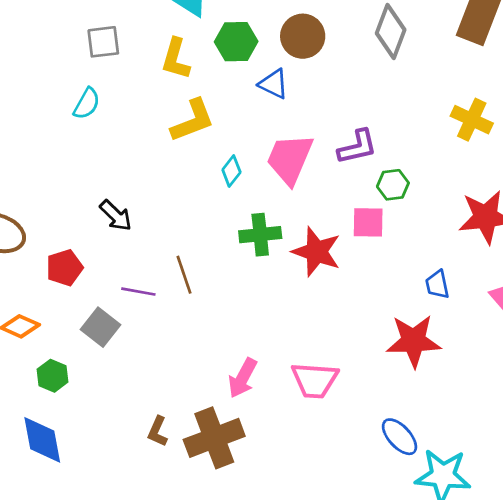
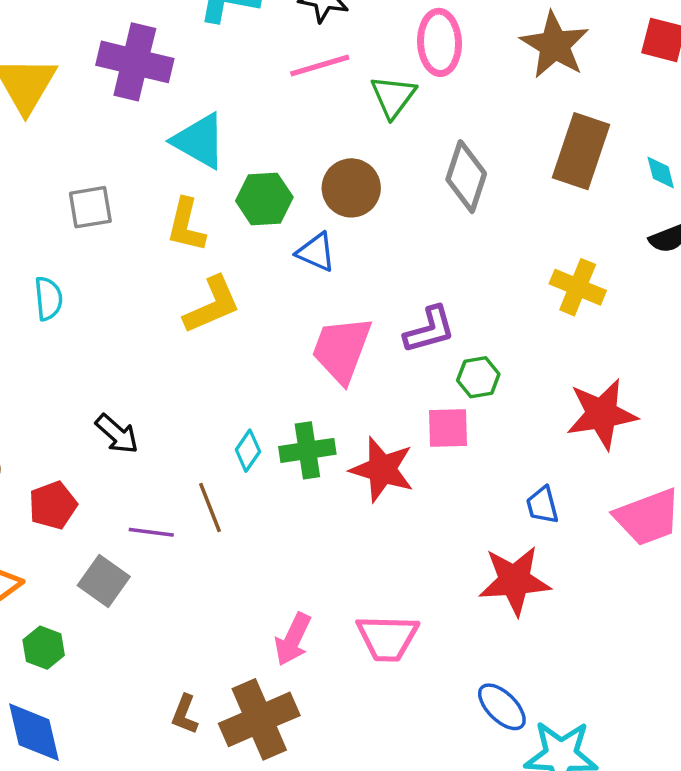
cyan semicircle: (87, 104) -> (48, 299), moved, turned -32
cyan diamond: (231, 171) -> (248, 451), moved

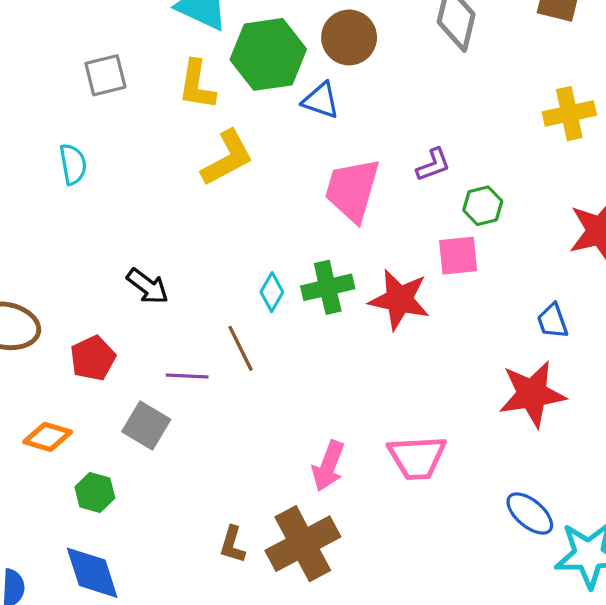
green hexagon: (264, 199) -> (268, 54), size x1.4
yellow cross: (578, 287) -> (569, 114), turned -30
purple L-shape: (429, 330) -> (433, 165), size x0.7

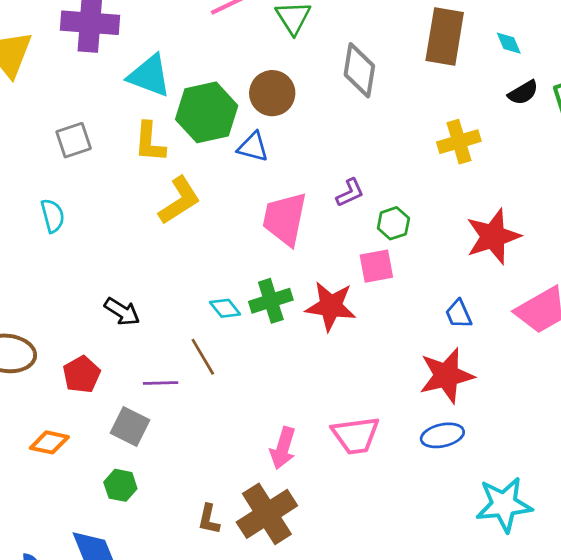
cyan diamond: (272, 292) -> (225, 308), turned -64
green hexagon: (95, 493) -> (120, 485), moved
blue ellipse: (530, 514) -> (442, 435), moved, turned -48

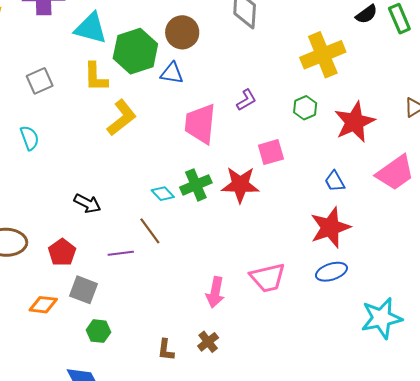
yellow cross: (459, 142) -> (323, 55), size x1.4
green hexagon: (393, 223) -> (305, 108), moved
gray square: (130, 427) -> (84, 290), moved
brown cross: (267, 514) -> (208, 342), size x0.5

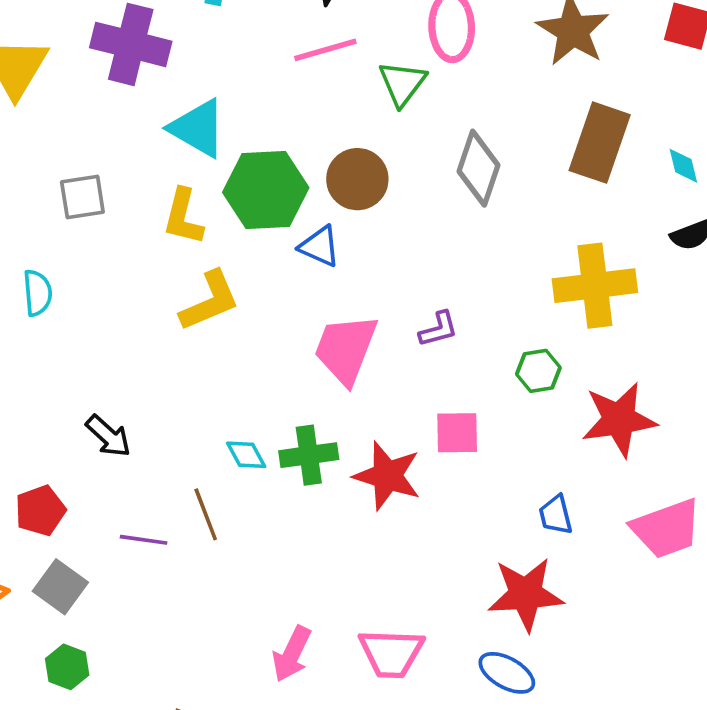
blue ellipse: (331, 272) -> (507, 673), turned 32

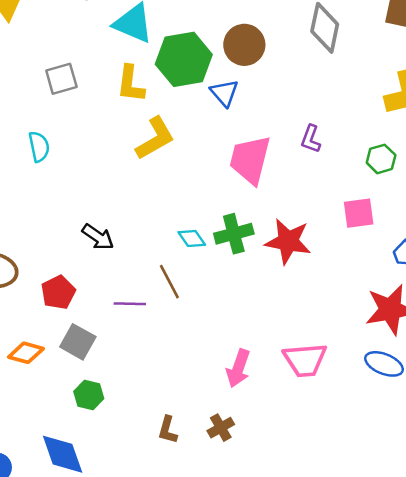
blue triangle: (320, 246) -> (224, 93), turned 32
purple L-shape: (438, 329) -> (311, 139), turned 132
pink square: (457, 433) -> (359, 213), moved

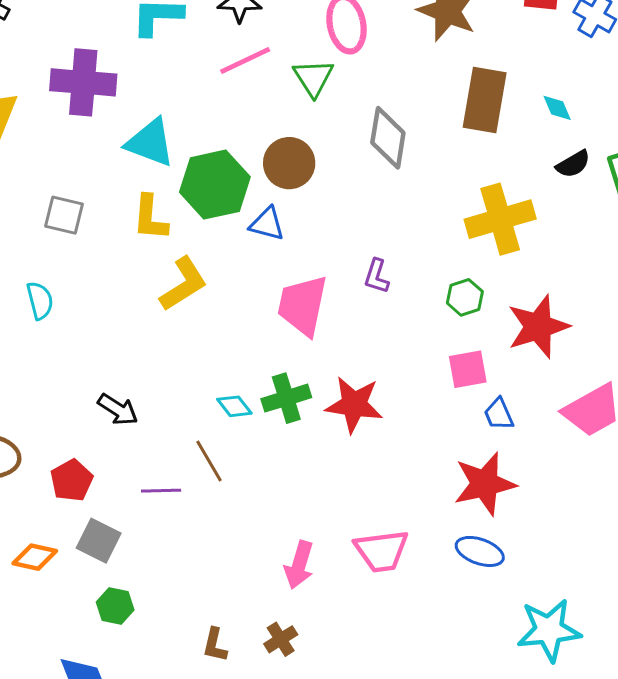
gray square: (61, 79) -> (64, 215), turned 32
blue triangle: (224, 93) -> (267, 224), turned -32
pink square: (359, 213) -> (468, 369), moved

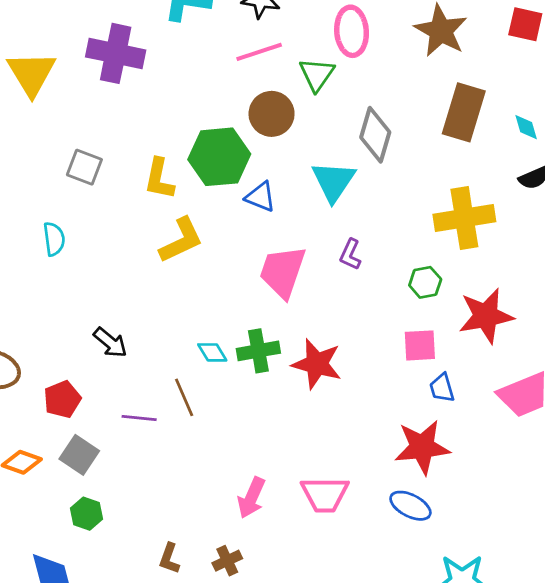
cyan triangle: (150, 143) -> (334, 181), moved, turned 36
brown circle: (289, 163) -> (272, 114), moved

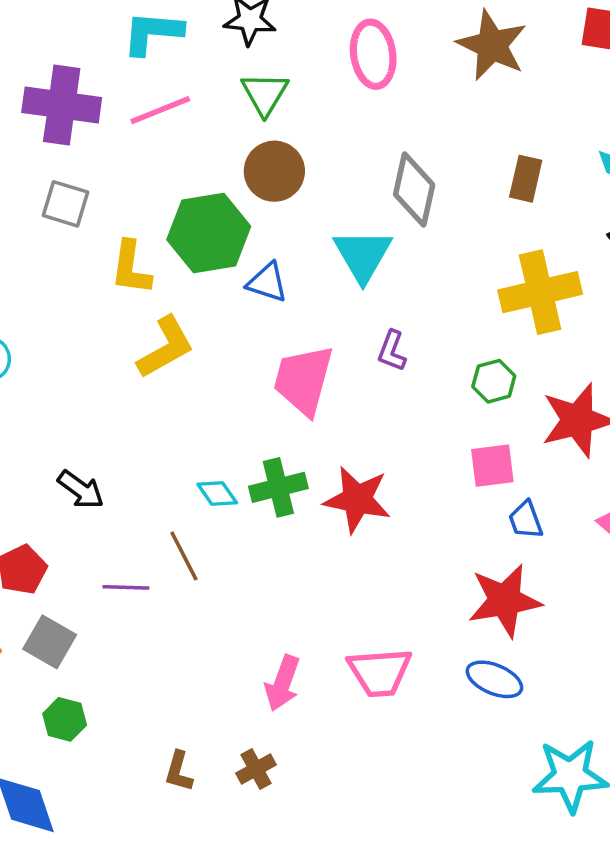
pink line: (259, 52) -> (160, 110), moved
green triangle: (317, 74) -> (265, 94), moved
brown rectangle: (464, 112) -> (526, 179), moved, size x0.6
gray square: (84, 167) -> (65, 204), moved

